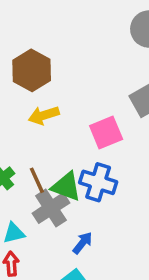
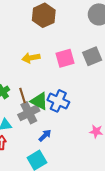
brown hexagon: (32, 70) -> (44, 15), moved
pink square: (106, 132) -> (65, 58), moved

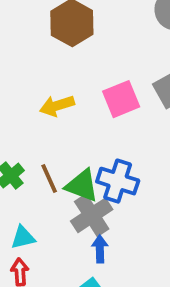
gray cross: (29, 113) -> (92, 215), moved
blue arrow: (45, 135) -> (100, 249), turned -40

